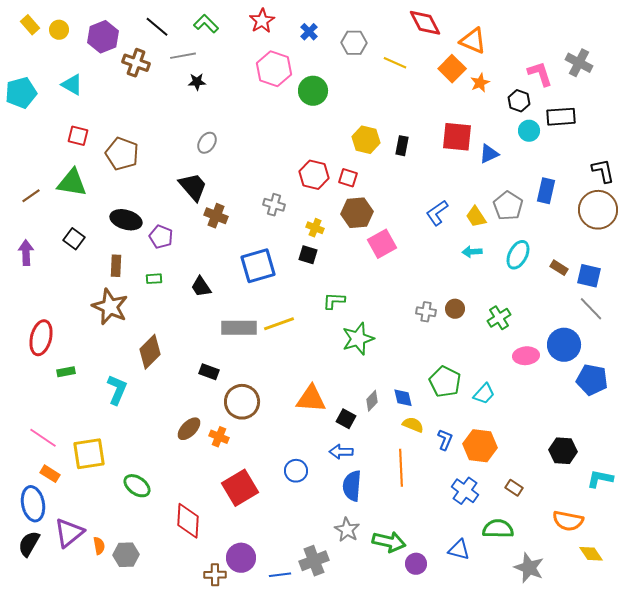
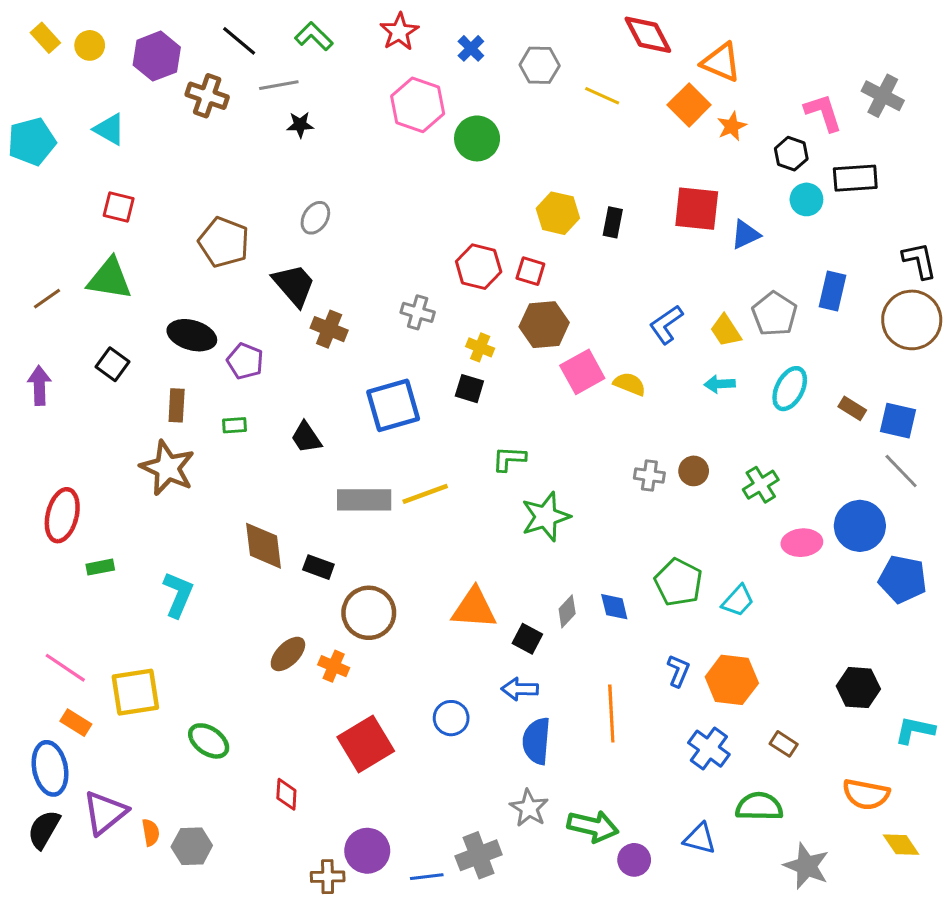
brown pentagon: (122, 154) -> (224, 242), moved
brown diamond: (150, 352) -> (264, 546), moved, turned -52
yellow semicircle: (413, 425) -> (630, 384), moved
red diamond: (188, 521) -> (286, 794), size x0.6

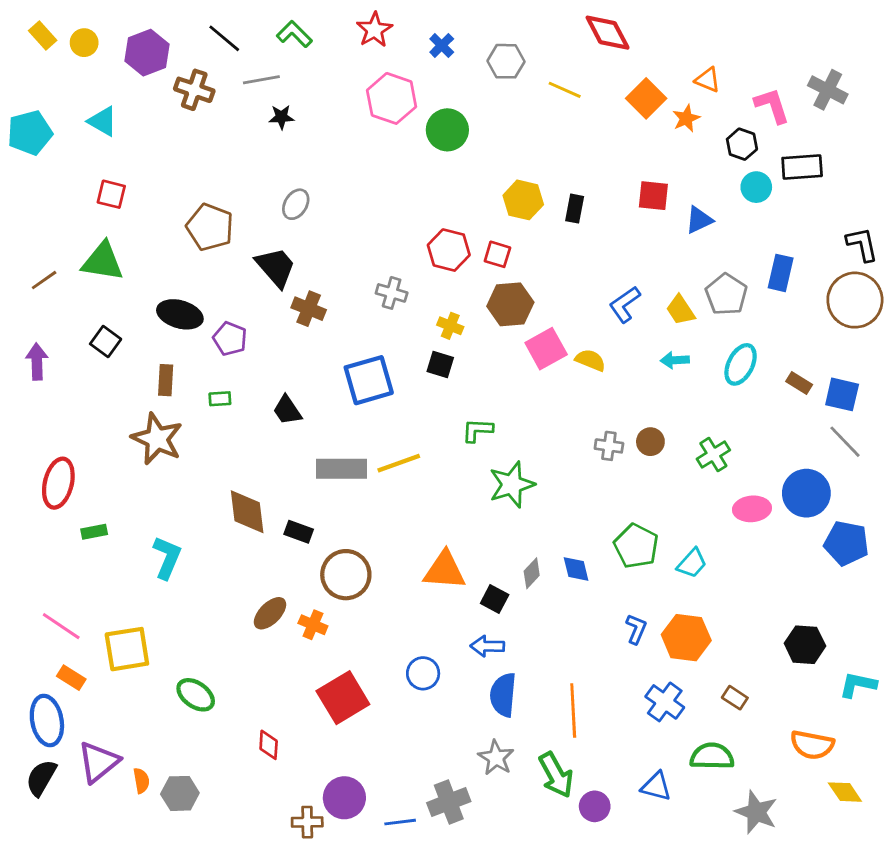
orange triangle: (721, 62) -> (708, 80), moved, size x0.7
red square: (697, 209) -> (653, 196), size x0.7
orange line: (611, 713) -> (573, 711), moved
green arrow: (593, 826) -> (556, 775), turned 48

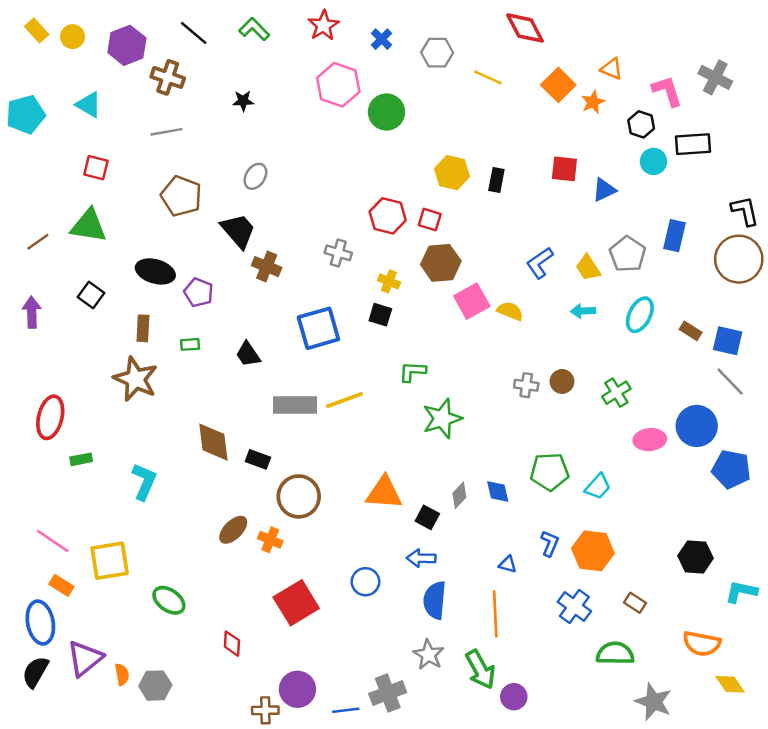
gray line: (261, 80) -> (166, 132), moved
green pentagon: (636, 546) -> (550, 472), turned -30
blue triangle: (656, 786) -> (508, 564), moved, size x0.7

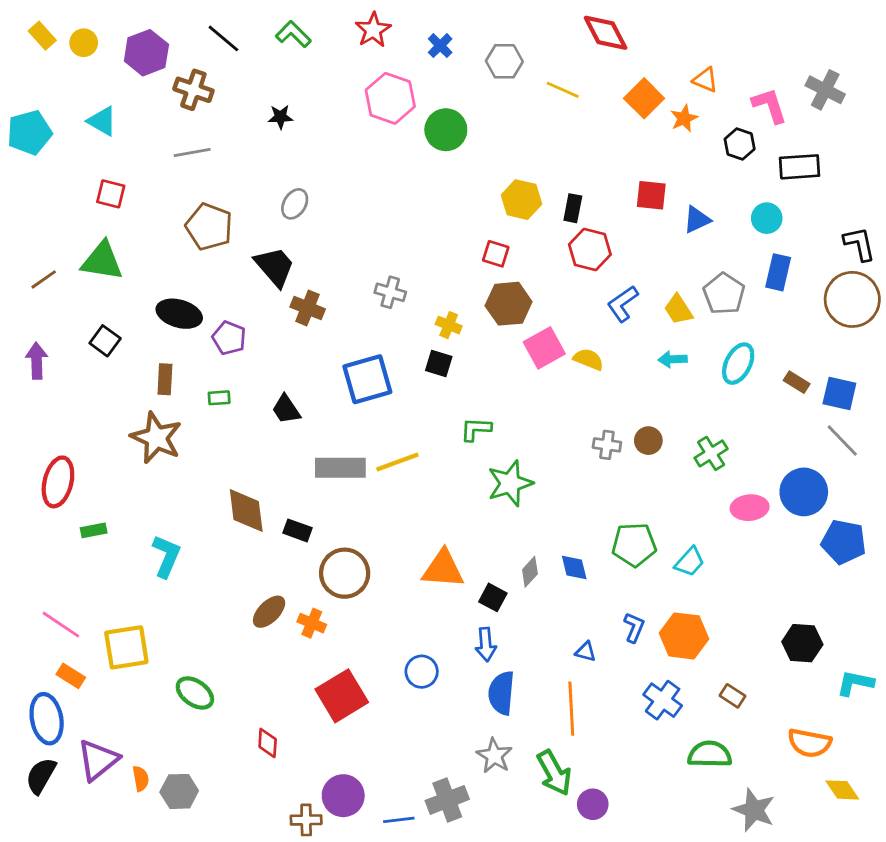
cyan circle: (653, 161) -> (767, 218), moved
red hexagon: (388, 216) -> (590, 250), moved
blue arrow: (421, 558) -> (486, 645), turned -96

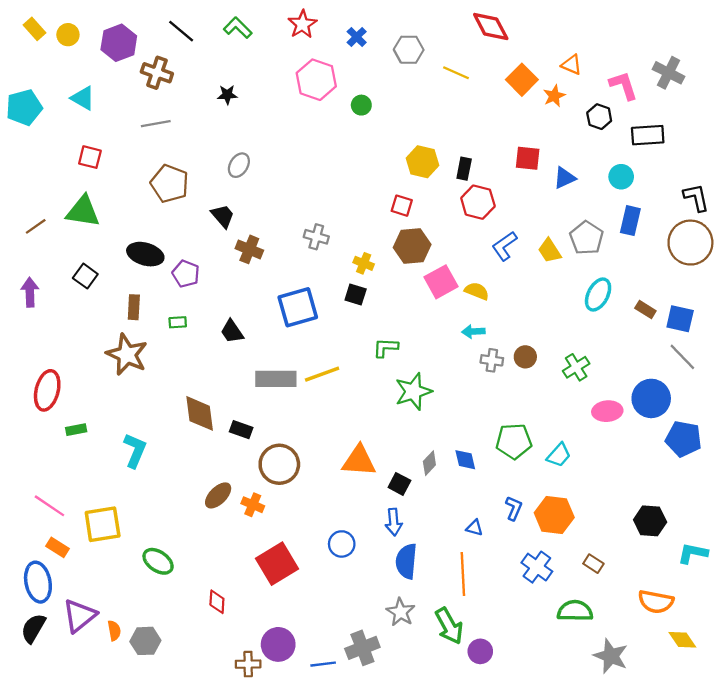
green circle: (446, 130) -> (361, 105), size x0.6
black trapezoid: (275, 267) -> (223, 216), size x0.7
cyan arrow: (673, 359) -> (473, 331), moved

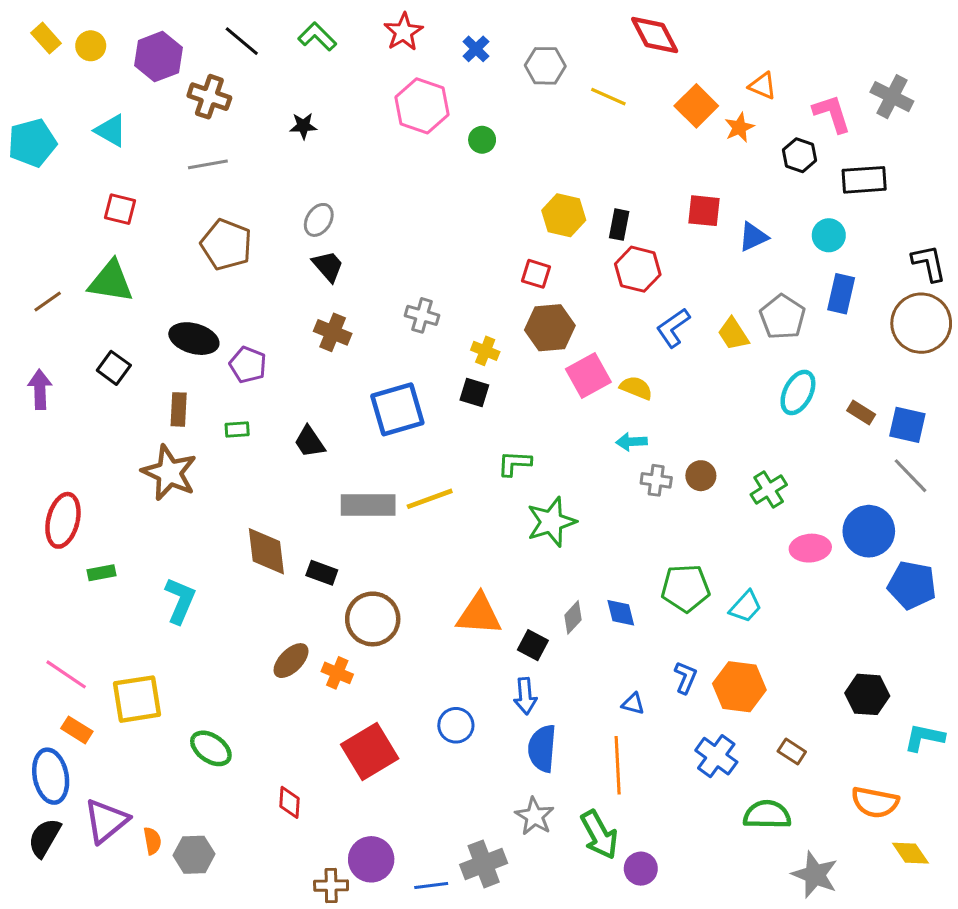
black trapezoid: (223, 216) -> (328, 266), moved

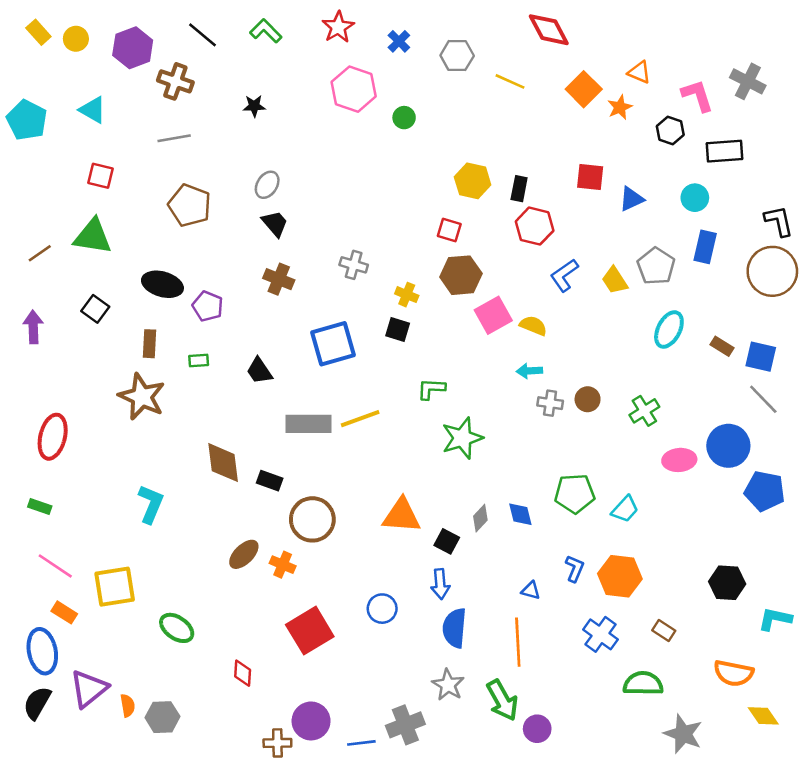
cyan pentagon: (32, 143) -> (27, 120), turned -30
green rectangle: (102, 573) -> (40, 506), moved, turned 30

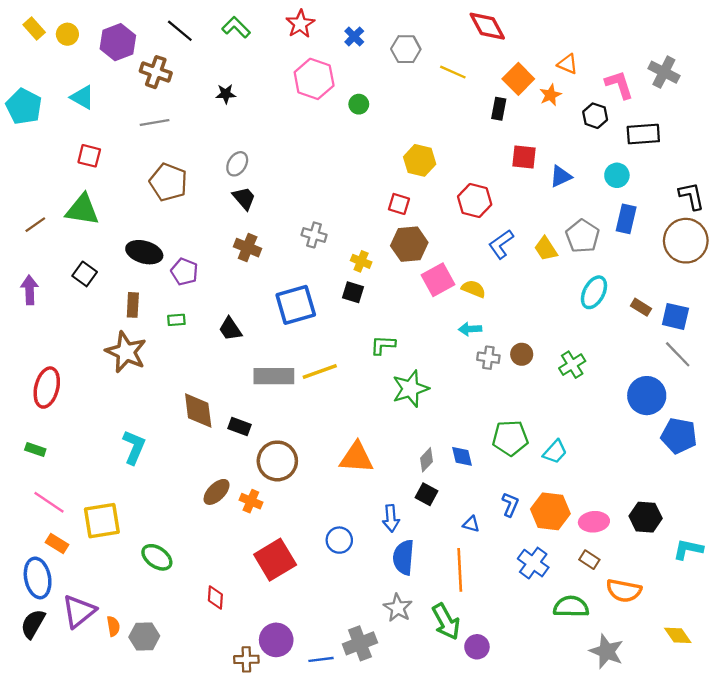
black rectangle: (519, 189) -> (499, 109), moved
pink ellipse: (679, 460) -> (594, 522), moved
black square: (447, 541) -> (426, 494), moved
orange semicircle: (734, 673) -> (624, 591), moved

